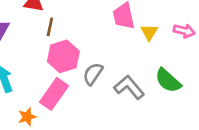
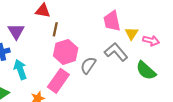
pink arrow: (184, 31) -> (151, 41), moved
gray L-shape: (129, 87) -> (116, 52), moved

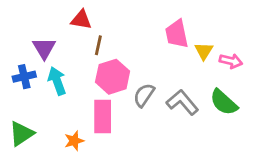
gray L-shape: (116, 52) -> (182, 102), moved
cyan arrow: (20, 69) -> (57, 81), moved
pink rectangle: (58, 81) -> (103, 117), turned -35

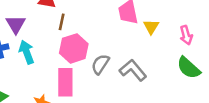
pink arrow: (231, 61) -> (186, 35), moved, turned 60
green semicircle: (224, 102) -> (189, 68), moved

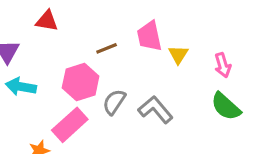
brown line: (62, 22) -> (107, 48), moved, turned 56
cyan arrow: (27, 52) -> (21, 87), turned -60
pink rectangle: (65, 82) -> (70, 125), turned 48

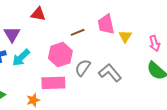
cyan arrow: (21, 87) -> (21, 58), turned -54
pink rectangle: (70, 125) -> (53, 83), turned 40

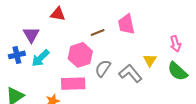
yellow triangle: (125, 36) -> (150, 60), moved

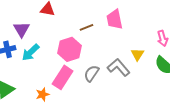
gray semicircle: (103, 68) -> (92, 73), moved
pink rectangle: (73, 84) -> (63, 77), turned -55

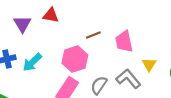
pink trapezoid: (115, 19) -> (124, 42), moved
purple triangle: (22, 29) -> (22, 24), moved

